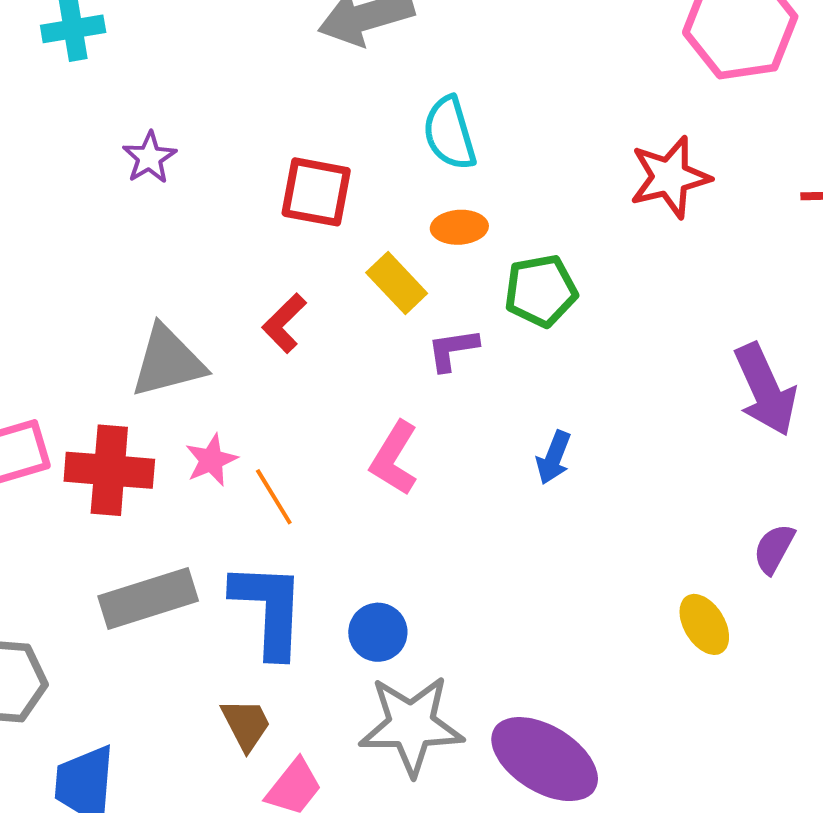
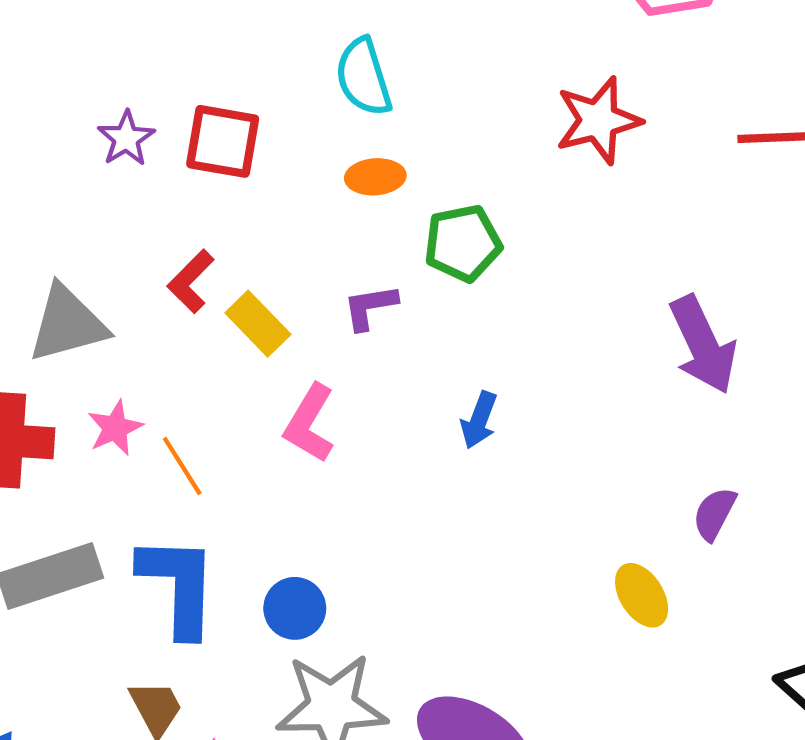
purple star: (149, 158) -> (126, 138), moved
yellow rectangle: (397, 283) -> (258, 324), moved

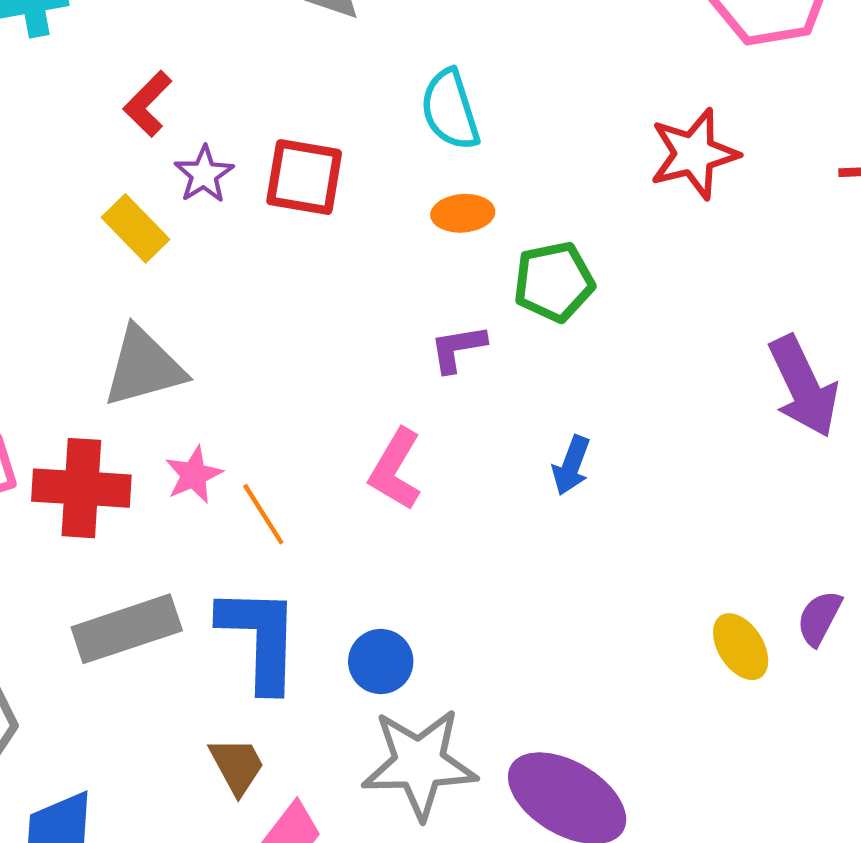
red L-shape: (191, 281) -> (148, 104), moved
yellow rectangle: (258, 324) -> (135, 228), moved
purple semicircle: (714, 514) -> (819, 618), moved

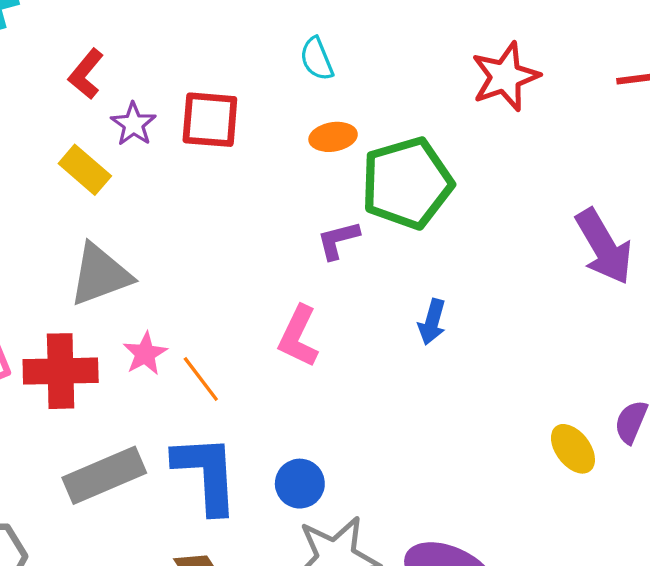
cyan semicircle: (450, 110) -> (317, 59), size x0.7
green pentagon: (554, 282) -> (407, 183), size x1.5

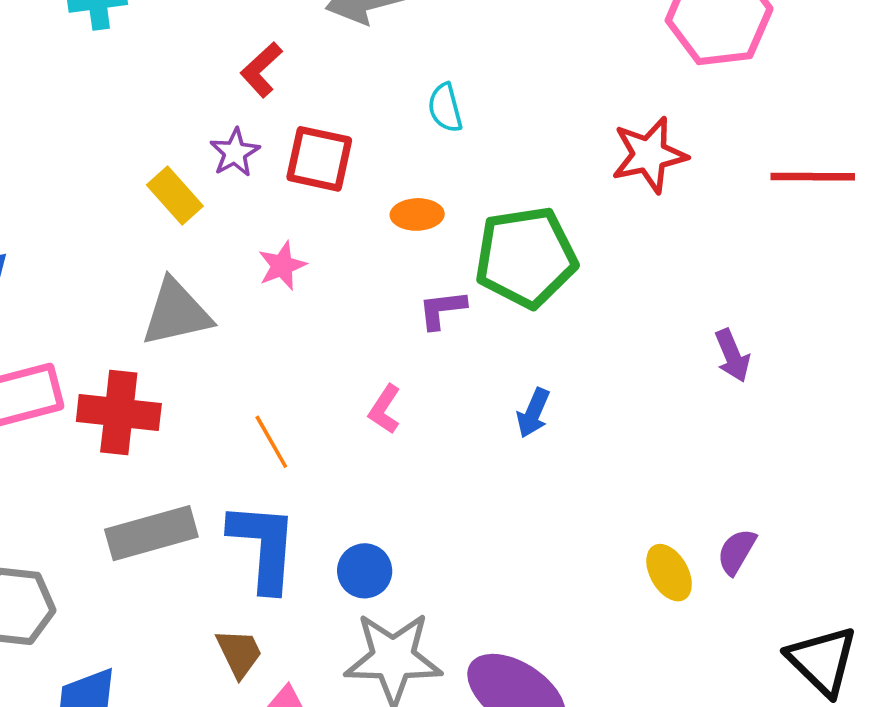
red L-shape: (86, 74) -> (261, 70), moved
orange ellipse: (333, 137) -> (417, 214), moved
purple arrow: (604, 247) -> (732, 355), size x0.6
pink L-shape: (298, 336) -> (385, 409), size x0.7
pink star: (145, 354) -> (282, 266), moved

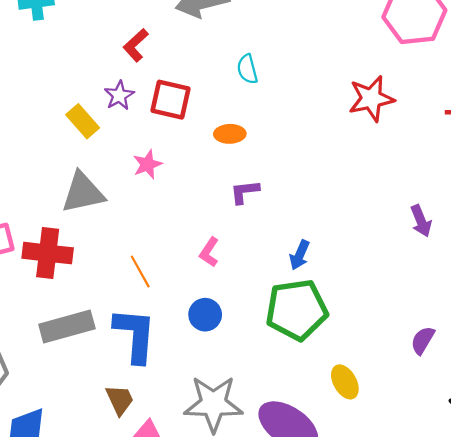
green pentagon: (526, 257) -> (297, 310), moved
blue circle: (365, 571) -> (205, 315), moved
yellow ellipse: (669, 573) -> (345, 382), moved

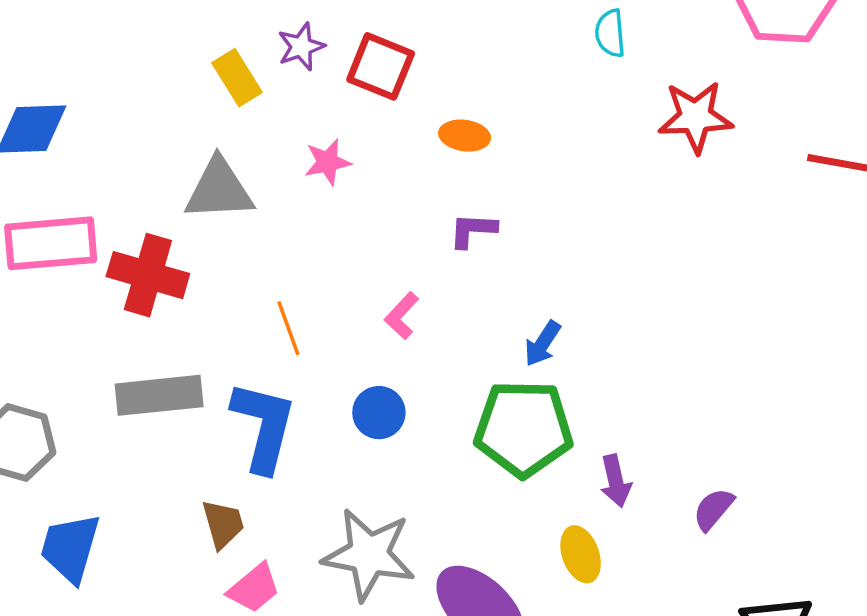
cyan semicircle: (247, 69) -> (610, 33), moved
purple arrow: (421, 221) -> (616, 481), moved

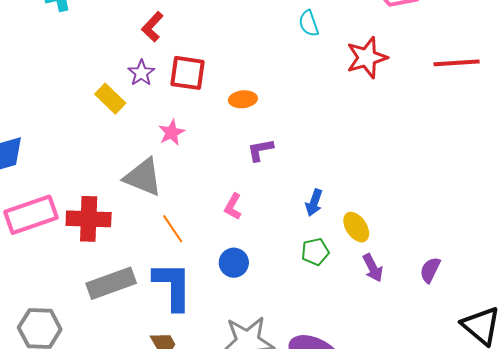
gray triangle: (219, 190) -> (143, 177), moved, turned 39
green pentagon: (524, 429) -> (315, 252), size x0.5
yellow ellipse: (581, 554) -> (356, 227), moved

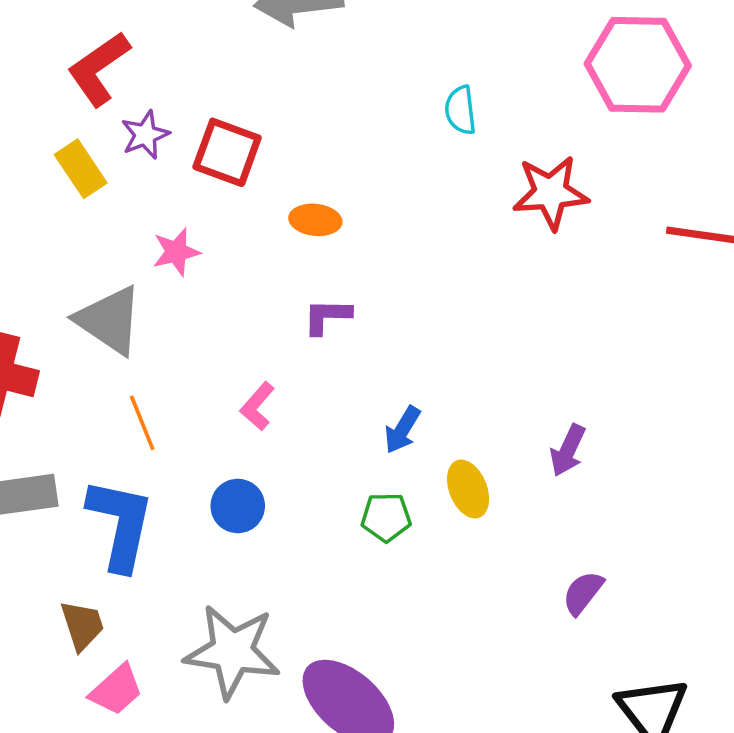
red L-shape: (152, 27) -> (99, 69), moved, size x1.4
purple arrow: (373, 268) -> (568, 450), moved, turned 40

